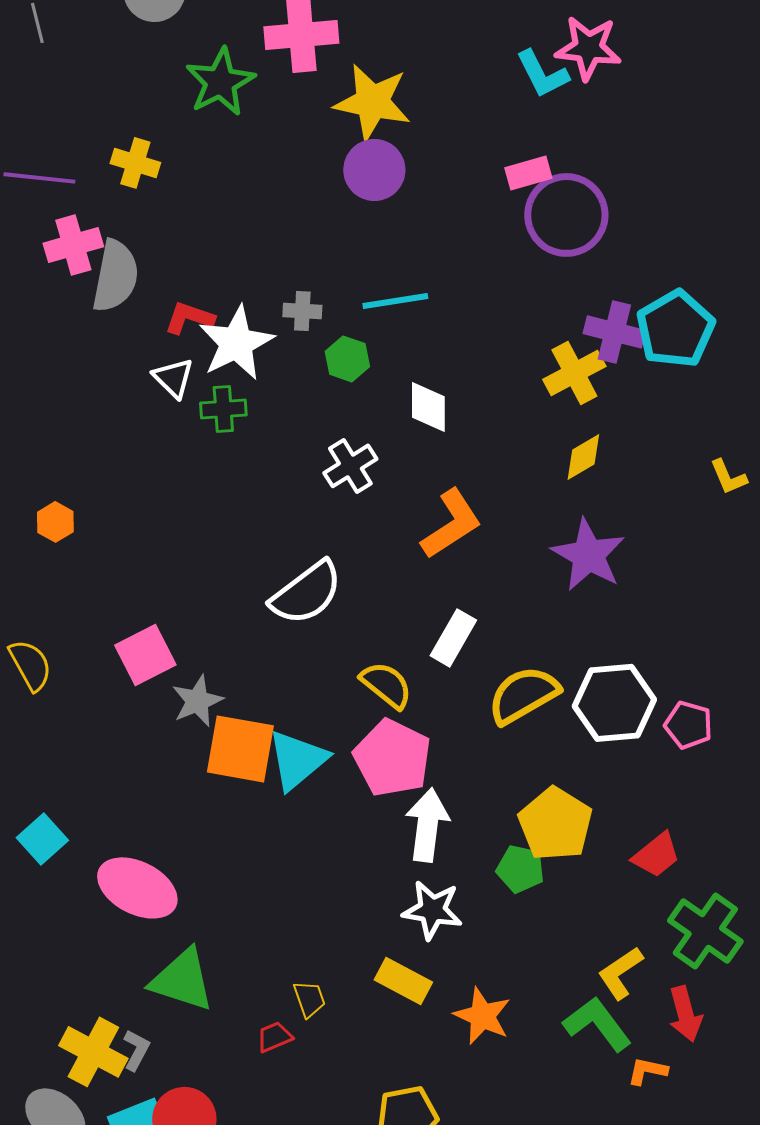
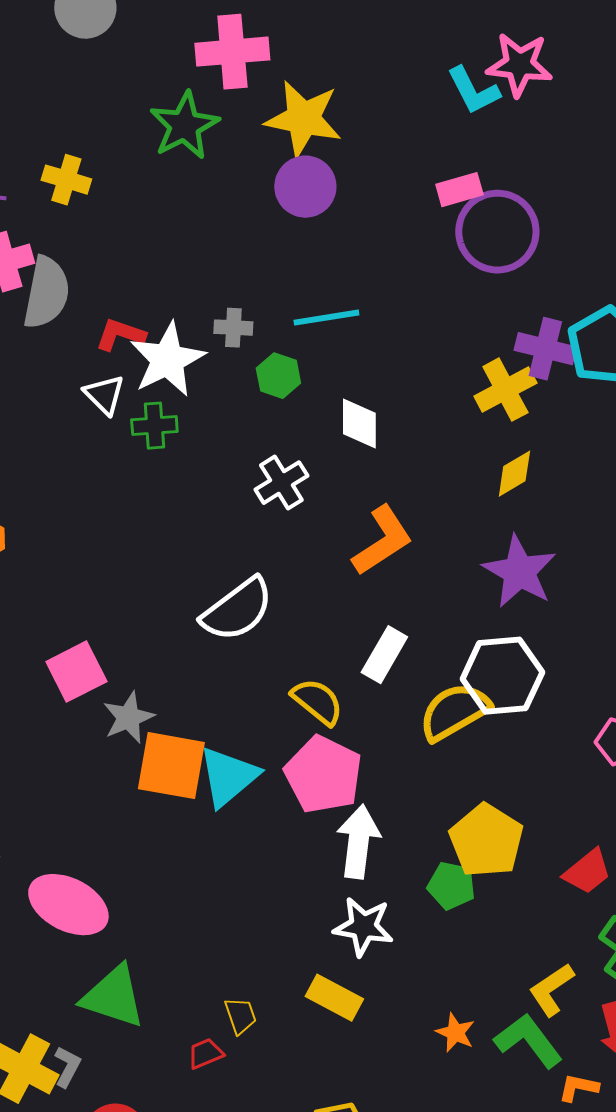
green star: (220, 82) -> (184, 126), moved
white hexagon: (614, 703) -> (502, 676), moved
orange star: (482, 1016) -> (455, 1033), moved, size x0.7

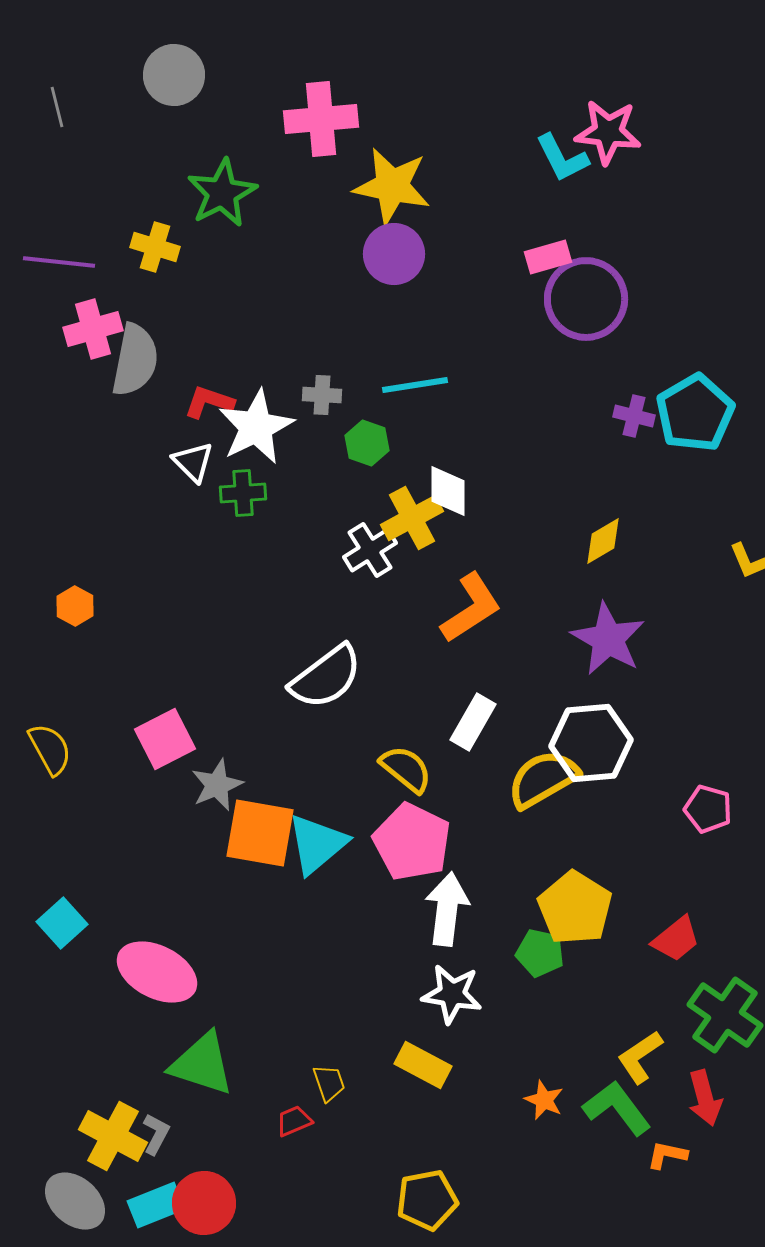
green star: (184, 126) -> (222, 193), moved
purple cross: (545, 349) -> (634, 416), size x0.7
yellow cross: (505, 390) -> (412, 518), moved

